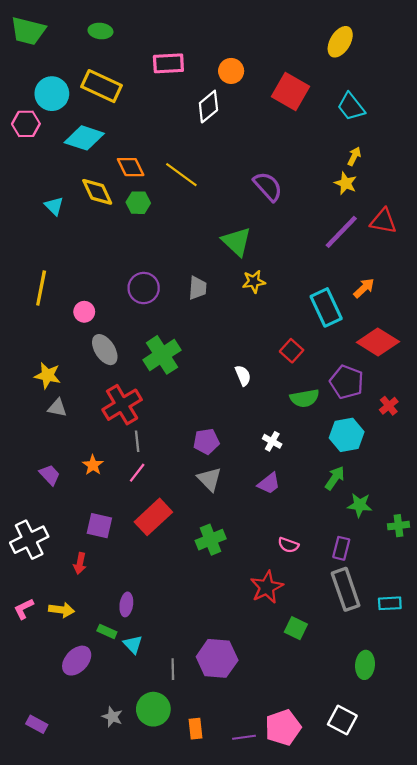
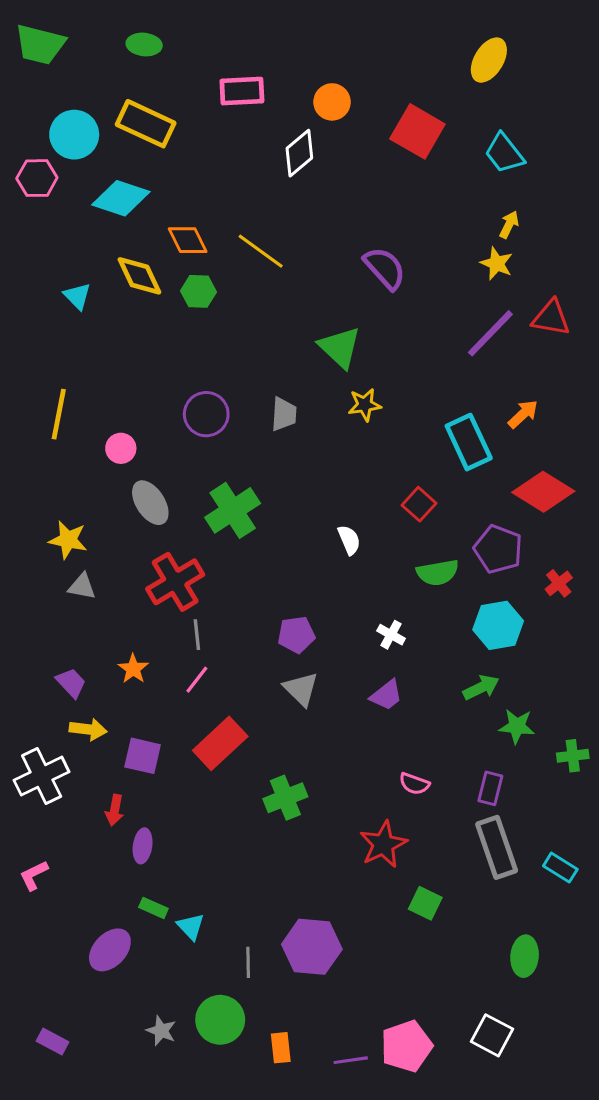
green arrow: (335, 478) -> (481, 687), turned 30
green cross: (211, 540) -> (285, 798), moved
cyan rectangle: (390, 603) -> (560, 868), turned 35
purple ellipse: (126, 604) -> (143, 846), moved
yellow arrow: (62, 610) -> (88, 729), moved

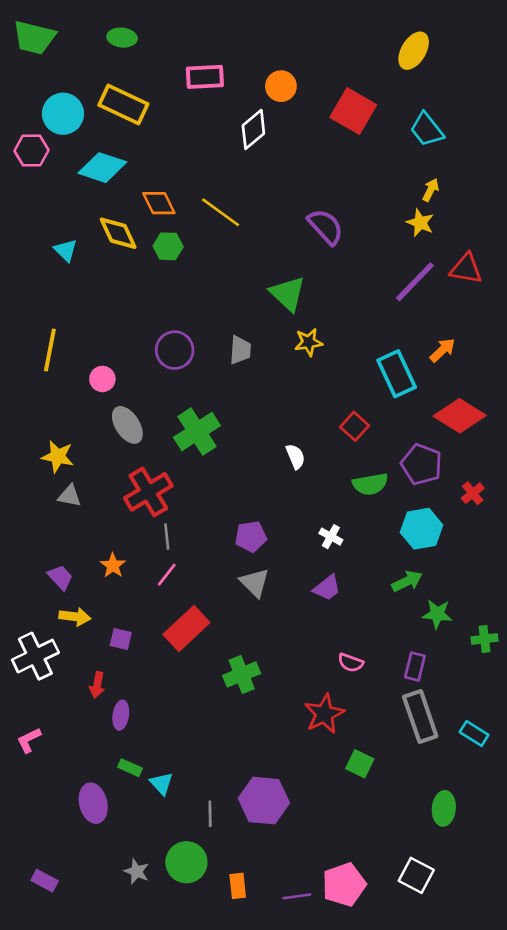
purple square: (143, 756) -> (121, 639), size x0.7
purple ellipse: (110, 950) -> (93, 803), turned -57

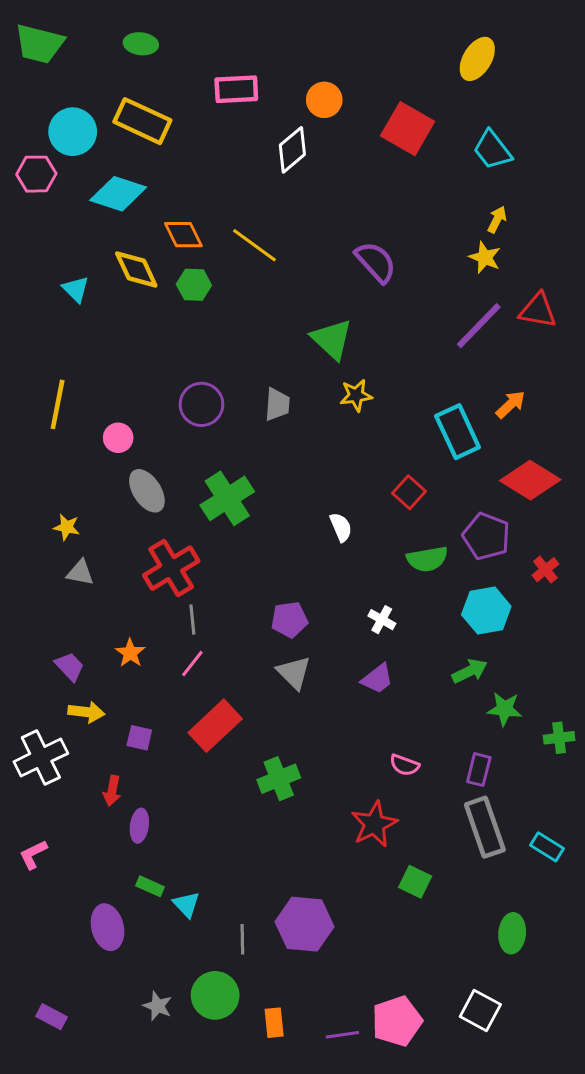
yellow star: (58, 456) -> (67, 527), size x0.7

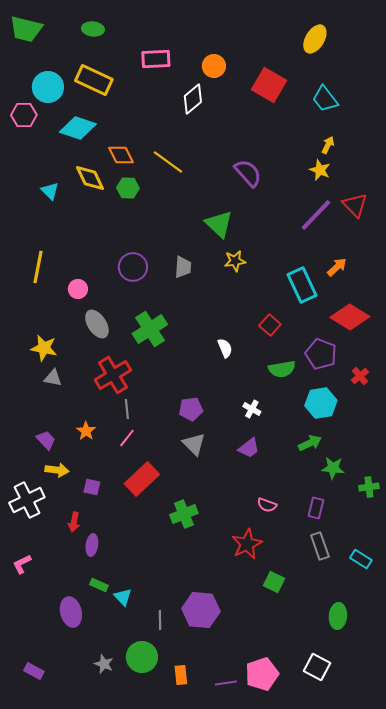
red triangle: (538, 310) -> (355, 205), turned 36
yellow star: (67, 527) -> (44, 348), size x1.5
gray rectangle: (485, 827) -> (320, 546), size x0.7

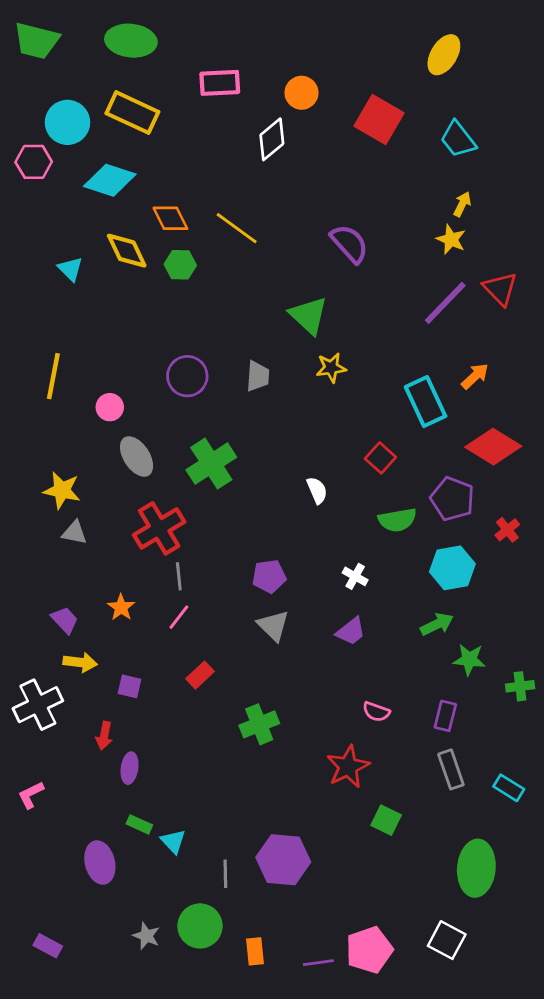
green ellipse: (93, 29) -> (131, 41), size x1.6
red rectangle: (142, 479) -> (200, 675), size x0.6
green ellipse: (338, 616) -> (476, 868), size x1.5

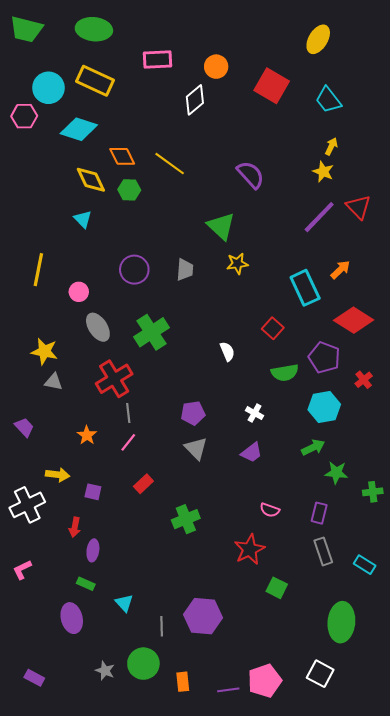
cyan triangle: (70, 269) -> (83, 219), moved
purple trapezoid: (65, 620) -> (24, 427), moved
green rectangle: (139, 824) -> (86, 584), moved

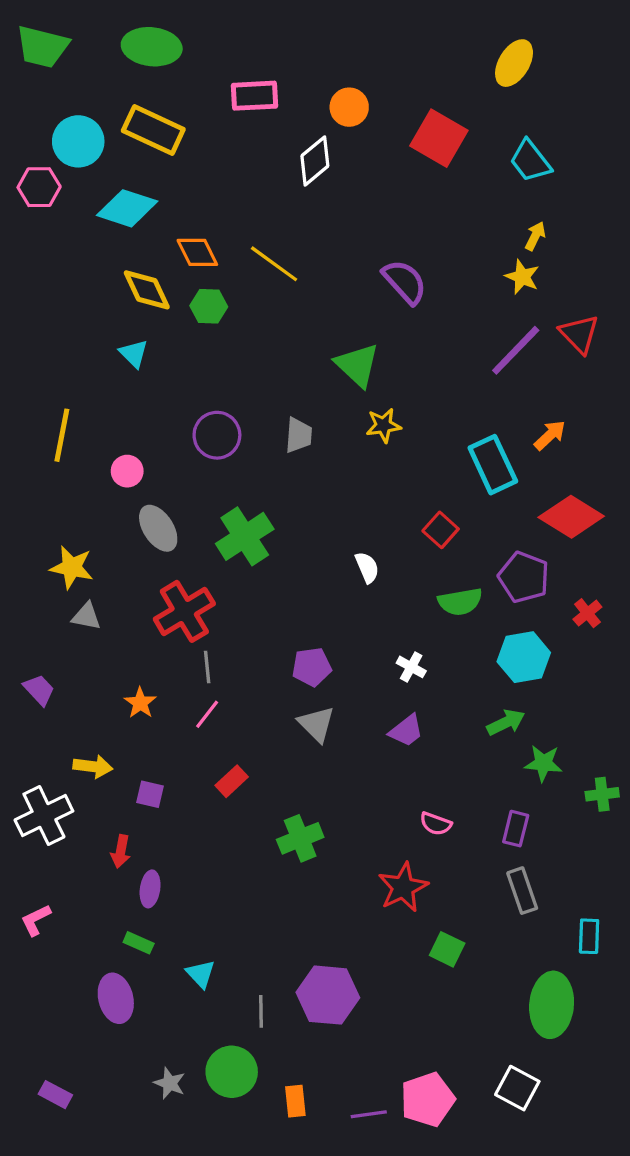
cyan rectangle: (365, 565) -> (589, 936), moved, turned 60

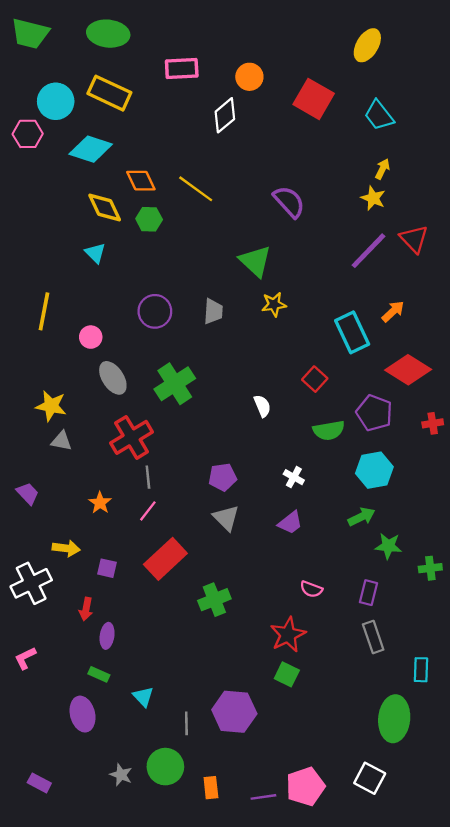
red cross: (587, 613) -> (433, 423), moved, turned 30
red rectangle: (232, 781) -> (165, 559), size x1.8
green square: (447, 949) -> (287, 674), moved

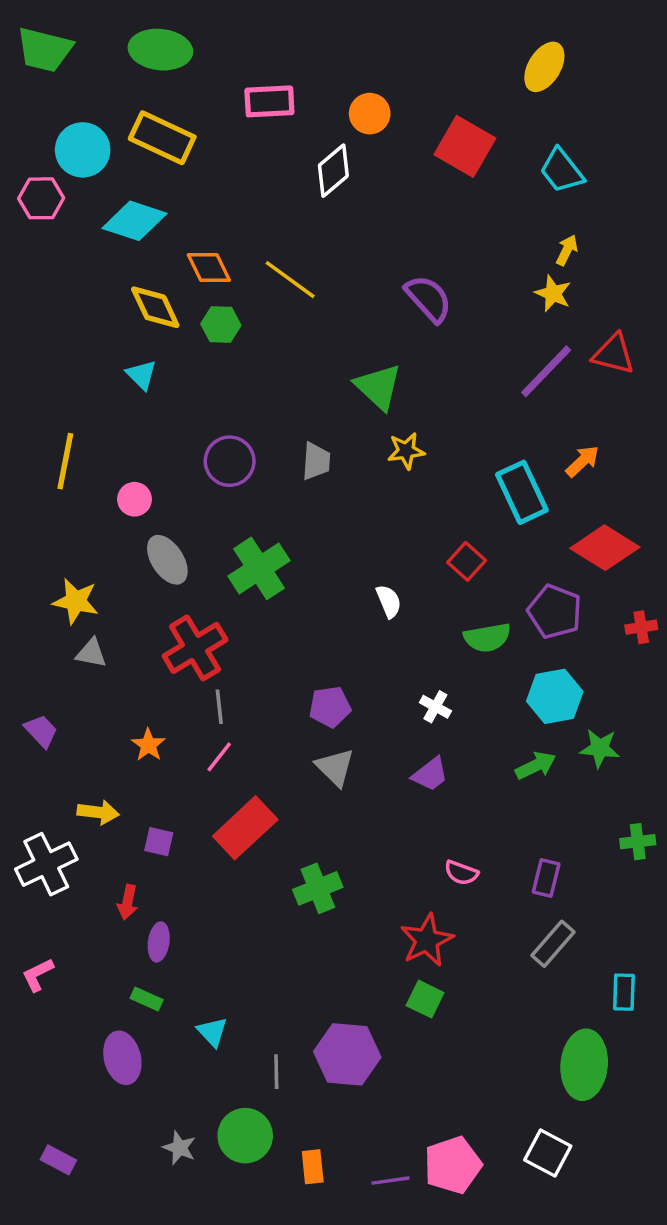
red triangle: (414, 239) -> (614, 354), turned -32
green star: (388, 546) -> (600, 748), moved
gray rectangle: (373, 637) -> (553, 944), turned 60

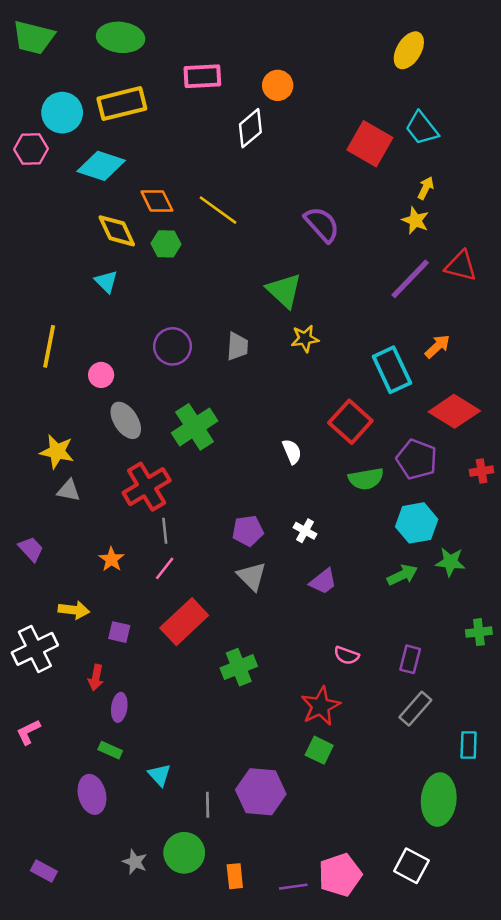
yellow rectangle: (162, 138) -> (122, 104), turned -39
red square: (465, 146) -> (370, 144), moved
red square: (467, 561) -> (350, 422), size x1.5
white cross: (435, 707) -> (305, 531), moved

